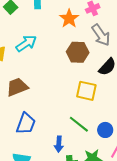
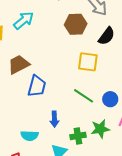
blue trapezoid: (26, 124) -> (37, 86), moved
blue arrow: (59, 144) -> (54, 119), moved

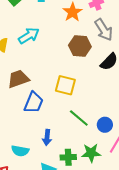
yellow square: (88, 62) -> (65, 85), moved

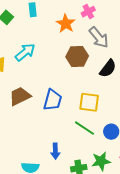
yellow square: (65, 85) -> (89, 102), moved
blue trapezoid: (34, 103) -> (53, 100), moved

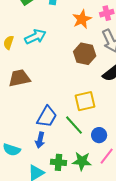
blue trapezoid: (53, 100) -> (47, 117), moved
yellow square: (89, 102) -> (85, 101), turned -35

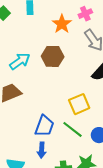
cyan arrow: (35, 37) -> (20, 61), moved
brown hexagon: (85, 54) -> (53, 56), moved

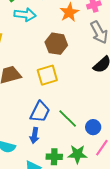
cyan arrow: (20, 61) -> (25, 15), moved, turned 35
yellow square: (79, 104) -> (47, 75), moved

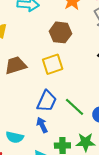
blue arrow: (34, 135) -> (42, 125), turned 147

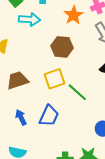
green line: (75, 107) -> (77, 92), moved
blue arrow: (42, 125) -> (21, 117), moved

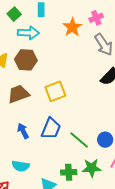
brown hexagon: (62, 47) -> (26, 60), moved
green line: (77, 92) -> (79, 140), moved

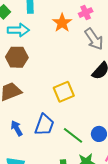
yellow square: (55, 91) -> (64, 92), moved

